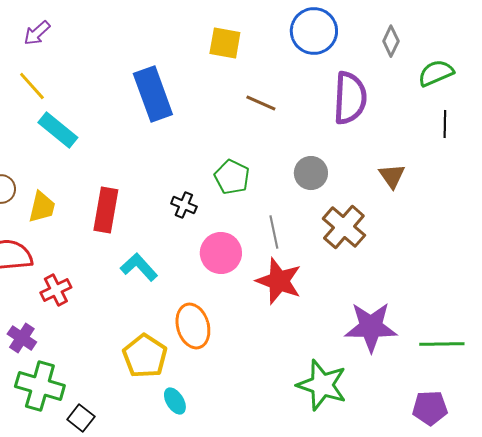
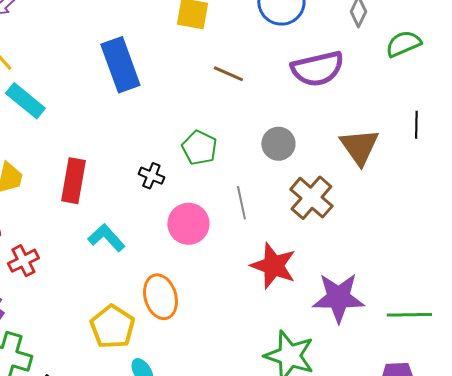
purple semicircle: (350, 98) -> (317, 69), turned 74
black line: (445, 124) -> (416, 125), moved
brown triangle: (392, 176) -> (359, 147), size x1.5
red star: (279, 281) -> (273, 266), moved

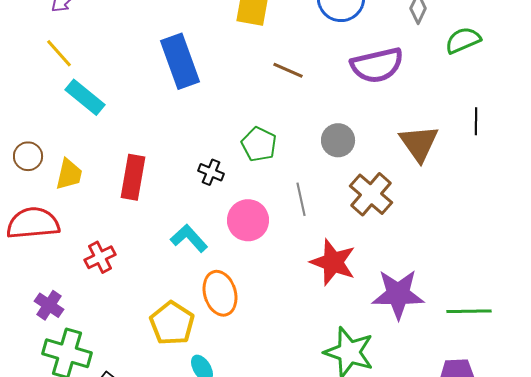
cyan L-shape: (106, 238) -> (189, 238), moved
red cross: (23, 261) -> (100, 257), moved

